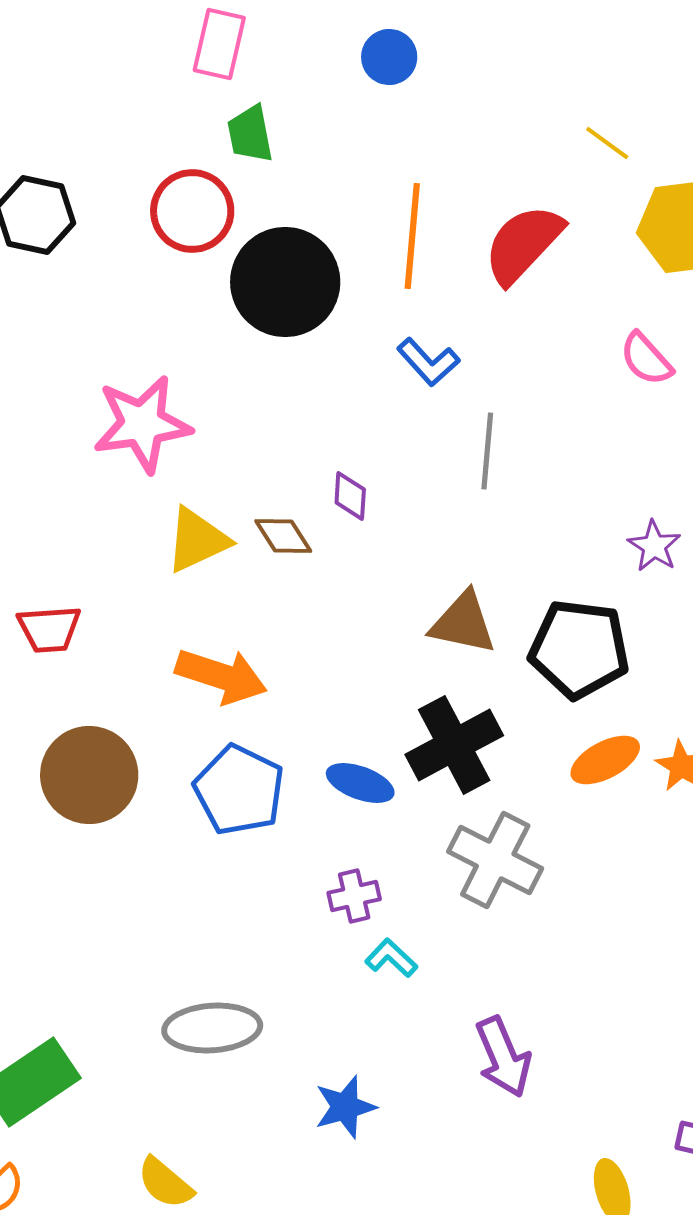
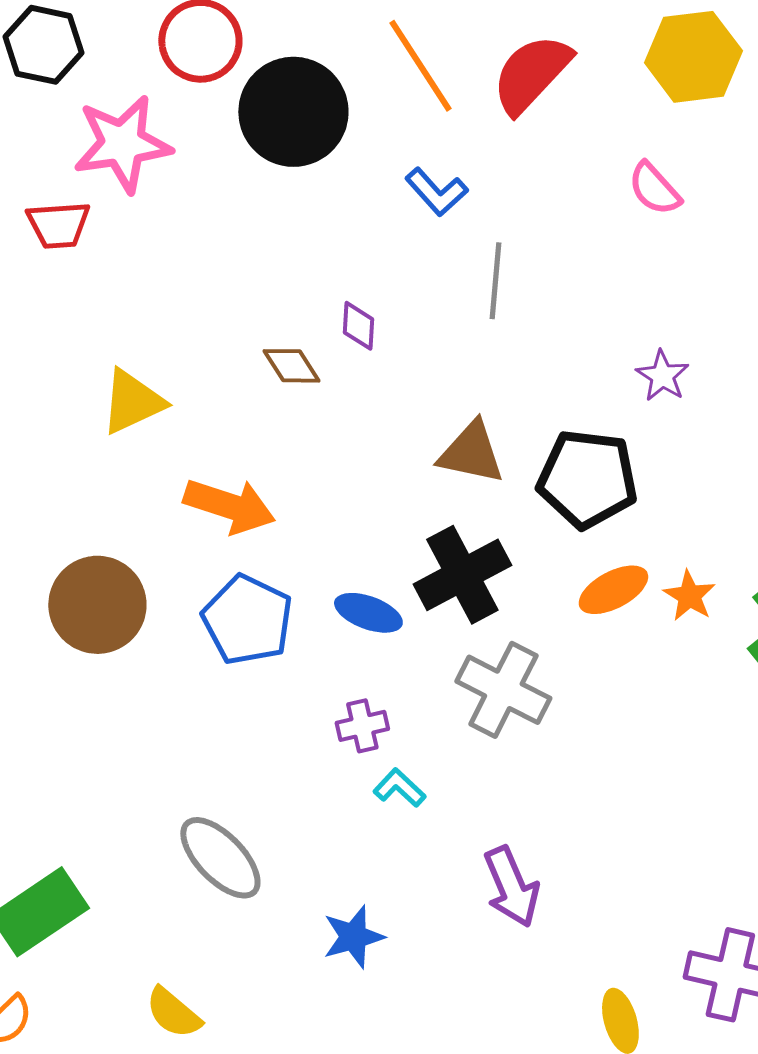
orange line: (412, 236) -> (420, 66), turned -38
pink star: (142, 424) -> (122, 144), moved
yellow triangle: (197, 540) -> (132, 402), moved
red trapezoid: (49, 629) -> (58, 225), moved
gray ellipse: (212, 1028) -> (220, 858), turned 50

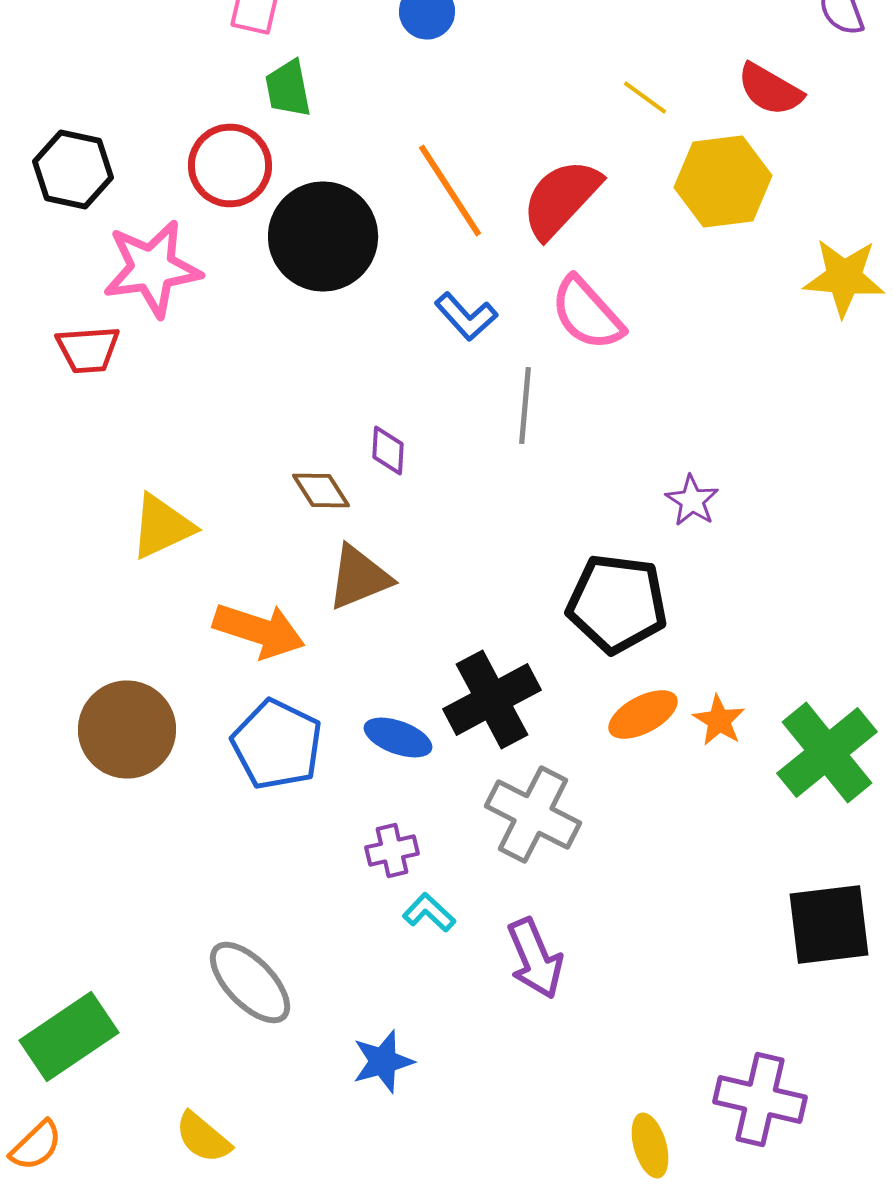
pink semicircle: (654, 189) -> (587, 314), moved, size x1.4
brown triangle: (471, 453) -> (359, 578), moved, turned -34
purple arrow: (511, 887) -> (535, 958), moved

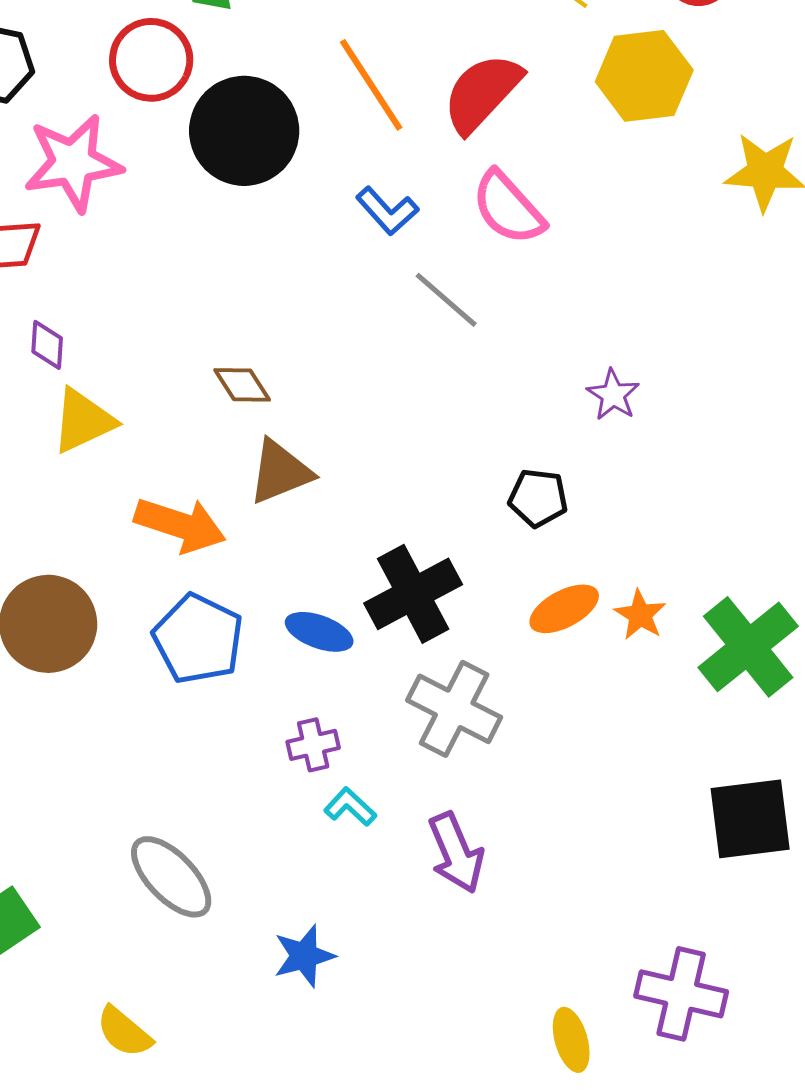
gray line: (525, 406) -> (446, 300), turned -54
purple diamond: (388, 450) -> (47, 345), moved
black pentagon: (617, 604) -> (538, 498), size x0.6

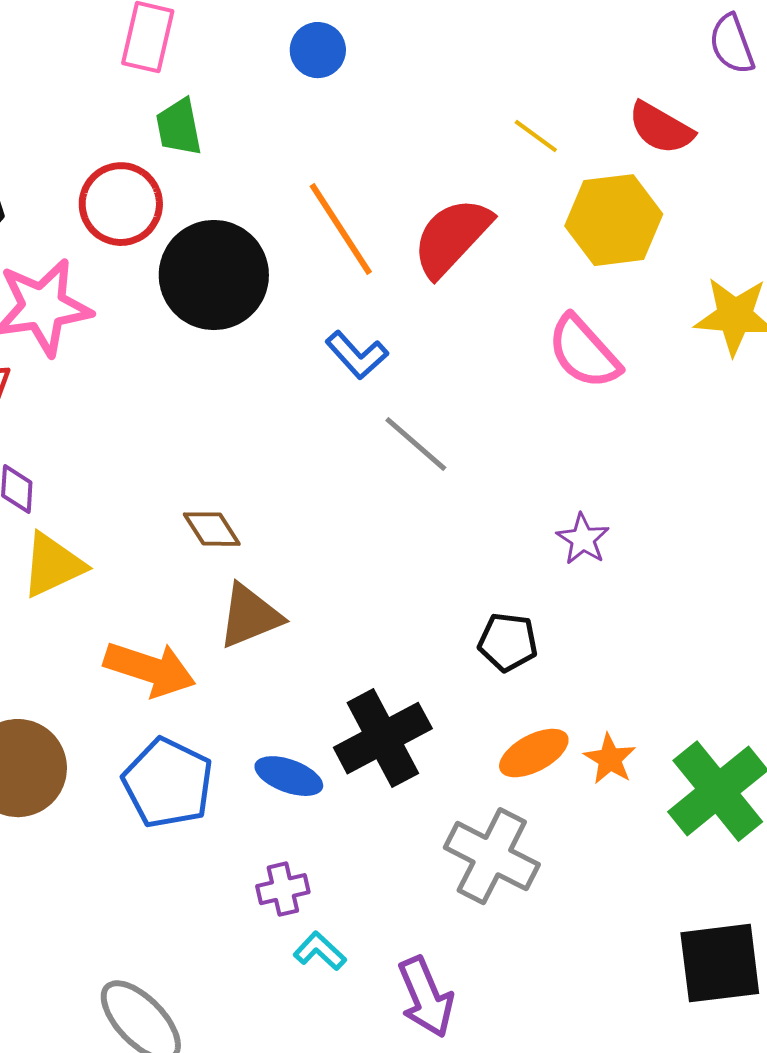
pink semicircle: (508, 208) -> (584, 352), moved
gray cross: (454, 709) -> (492, 856), moved

